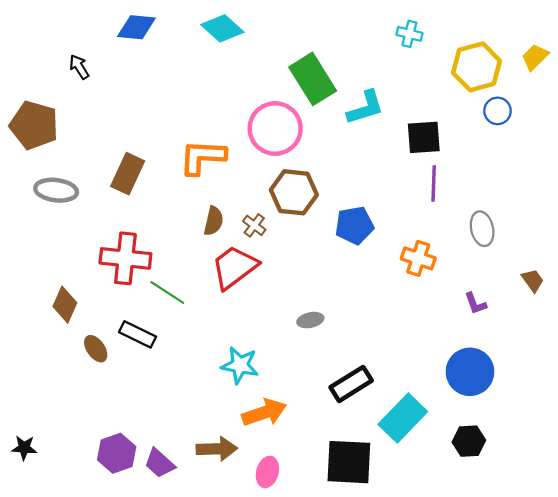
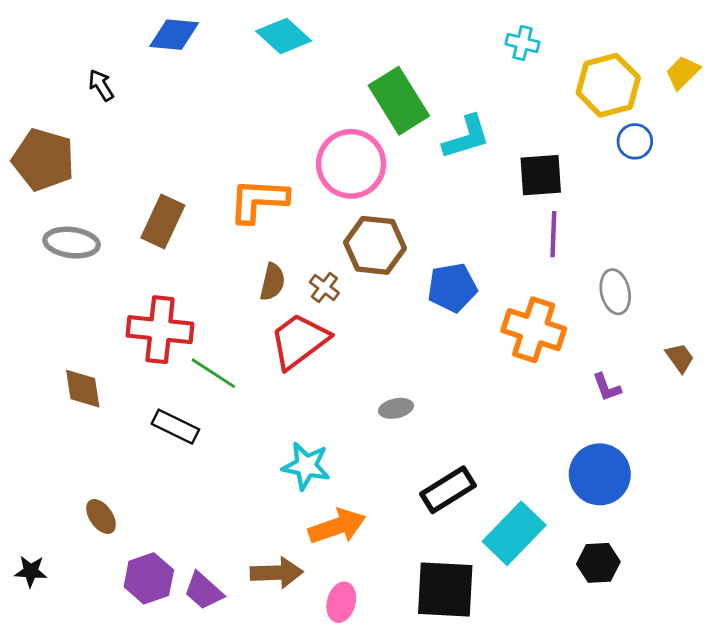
orange cross: (418, 258) -> (534, 330), size x1.4
brown diamond: (65, 305) -> (83, 389), turned -32
brown ellipse: (96, 349) -> (101, 516), moved

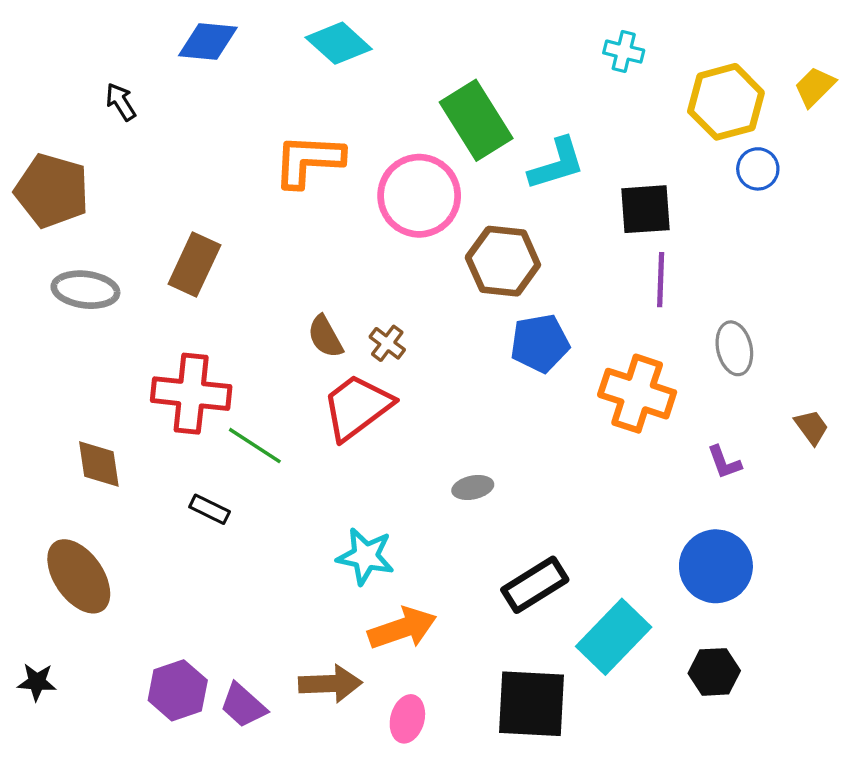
orange L-shape: (258, 200) -> (308, 161), moved
brown hexagon: (375, 245) -> (503, 261), moved
brown semicircle: (272, 282) -> (325, 337), turned 138
black rectangle: (175, 427) -> (210, 509), size x0.7
brown ellipse: (101, 516) -> (79, 576), moved, size x1.8

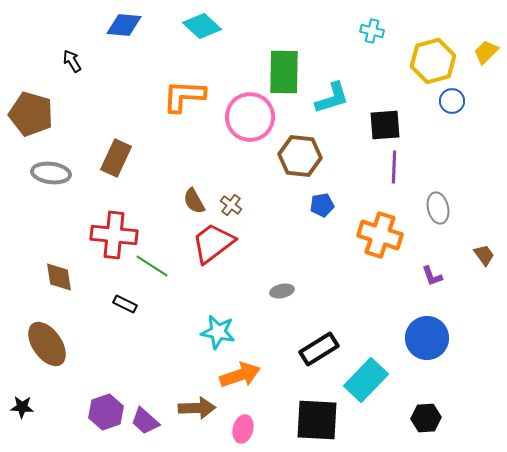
green rectangle: (476, 120) -> (284, 72), turned 33
blue pentagon: (540, 343) -> (322, 205), size x0.7
black hexagon: (714, 672) -> (426, 418), moved

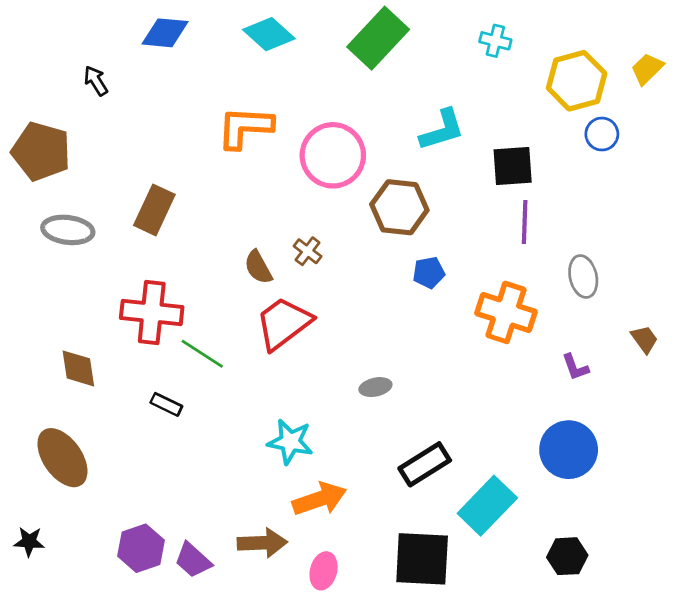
green rectangle: (284, 72) -> (378, 38), moved, turned 42
brown cross: (231, 205) -> (308, 251), moved

